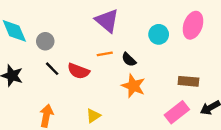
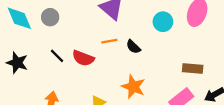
gray circle: (45, 41) -> (50, 17), moved
orange star: (133, 86) -> (133, 87), moved

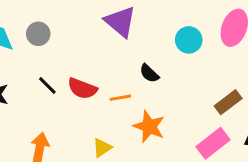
orange line: (109, 41) -> (120, 98), moved
brown rectangle: (193, 68) -> (228, 102), turned -42

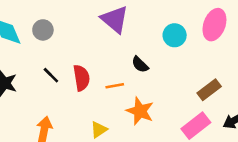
red semicircle: (82, 89) -> (81, 78), turned -120

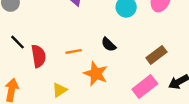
black semicircle: (140, 65) -> (109, 44), moved
red semicircle: (81, 78) -> (38, 56), moved

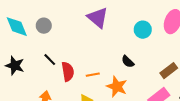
orange line: (74, 51) -> (93, 75), moved

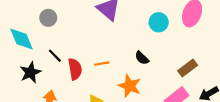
cyan diamond: (17, 27) -> (21, 39), moved
black star: (15, 66) -> (30, 72), moved, turned 30
orange line: (93, 75) -> (102, 64), moved

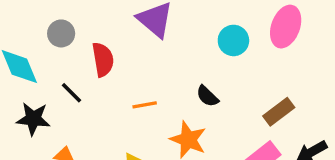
red semicircle: (75, 69) -> (103, 60), moved
black star: (30, 72) -> (33, 119), turned 30

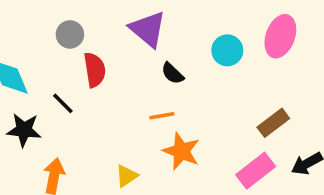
gray circle: (61, 33) -> (70, 34), moved
black semicircle: (207, 96) -> (172, 73), moved
orange line: (145, 105) -> (162, 116), moved

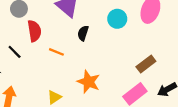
black semicircle: (172, 73) -> (83, 33), turned 64
orange line: (162, 116) -> (56, 52), moved, turned 32

